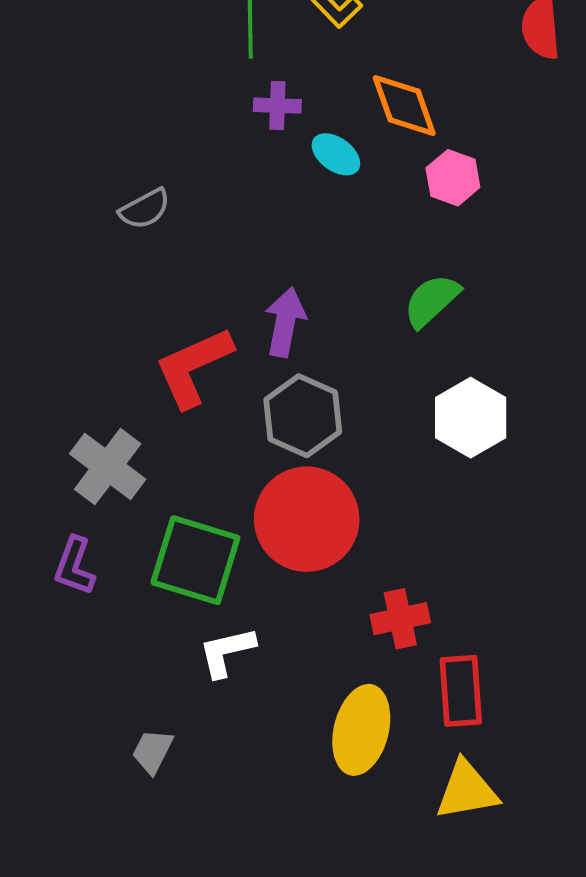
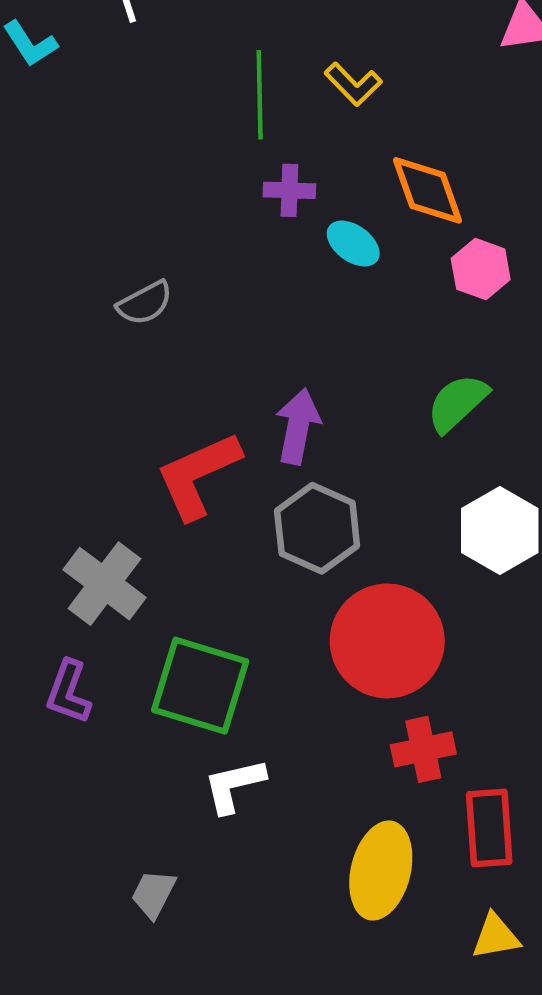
red circle: (307, 519) -> (387, 641), moved
yellow triangle: (467, 790) -> (496, 936), size x0.7

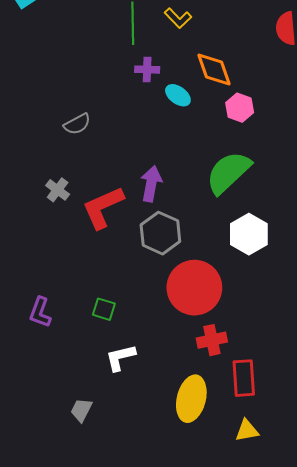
green semicircle: (457, 403) -> (228, 172), size x1.5
gray cross: (104, 584) -> (58, 190), moved, size x0.6
green square: (200, 686) -> (104, 309), size x0.5

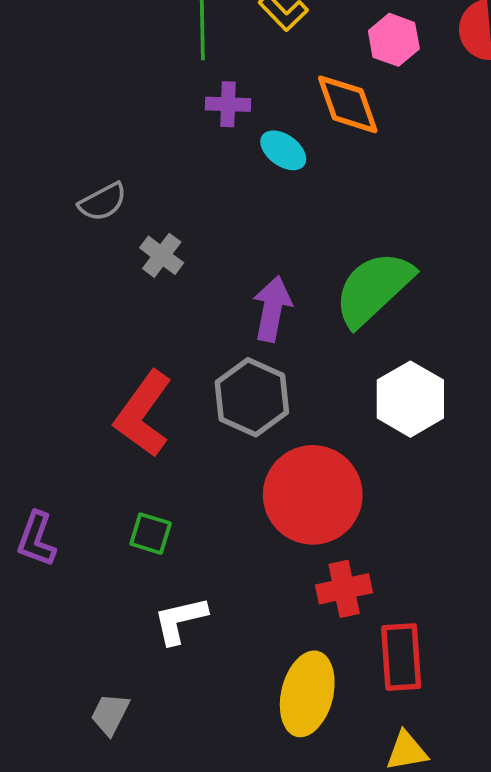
pink hexagon: (240, 108) -> (394, 40), moved
purple arrow: (151, 184) -> (272, 309), moved
gray cross: (58, 190) -> (162, 255), moved
red L-shape: (103, 207) -> (143, 414), moved, turned -30

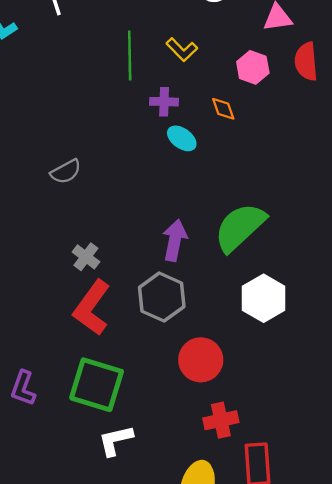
purple cross: (228, 104) -> (164, 102), moved
orange diamond: (348, 104) -> (223, 109), size x0.6
gray cross: (162, 255) -> (86, 257), moved
red circle: (313, 495) -> (201, 360), size x0.7
green square: (151, 534) -> (97, 385), size x2.0

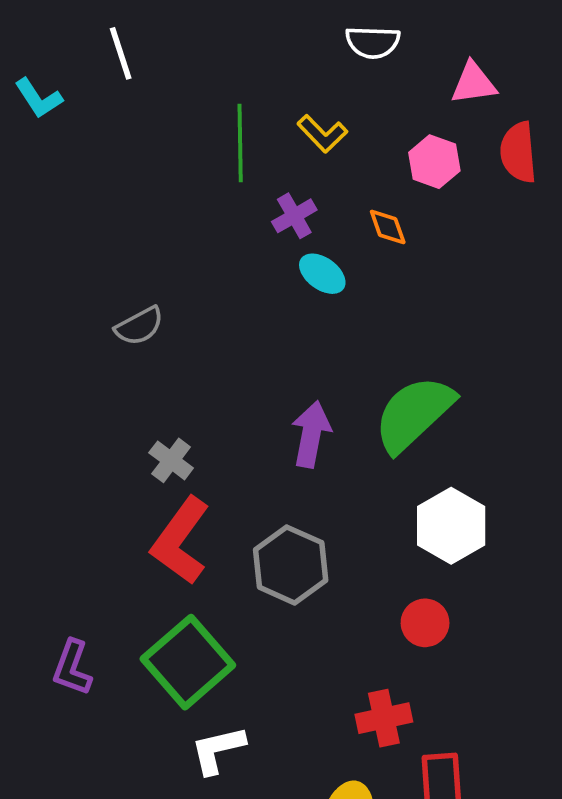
purple cross: (164, 102) -> (294, 216), turned -32
gray hexagon: (162, 297) -> (291, 565), moved
red circle: (201, 360) -> (425, 623), moved, size x0.7
green square: (97, 385) -> (188, 662), turned 32

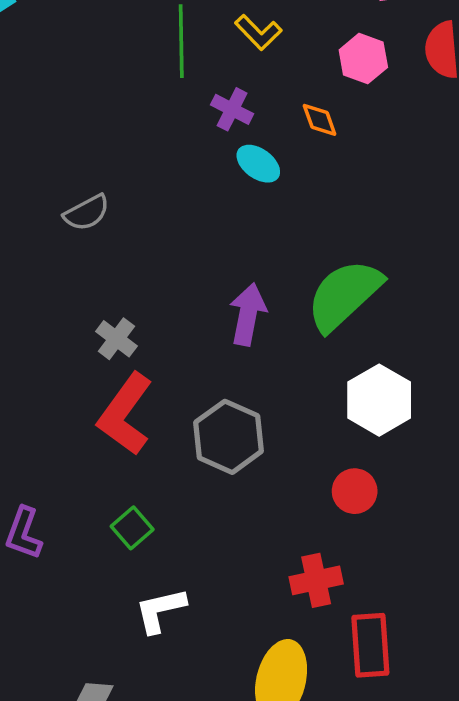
purple cross: (294, 216) -> (232, 109), turned -33
green square: (188, 662) -> (132, 528), size x0.5

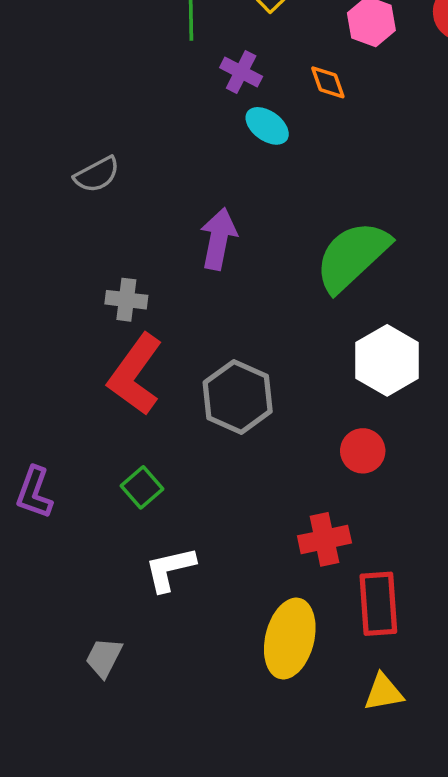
purple arrow: (248, 314) -> (218, 239), moved
gray cross: (116, 339) -> (126, 300), turned -30

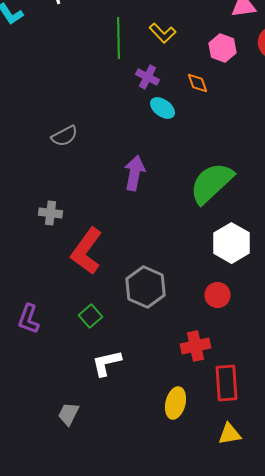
gray cross: (126, 300) -> (50, 213), moved
gray hexagon: (238, 397) -> (146, 287), moved
yellow ellipse: (290, 639) -> (176, 403), size x0.7

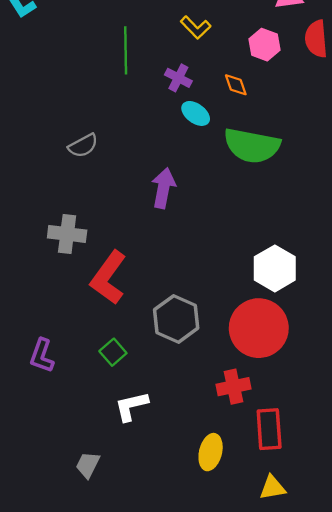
green line: (118, 38) -> (126, 50), moved
green semicircle: (212, 183) -> (252, 146), moved, turned -126
gray cross: (50, 213) -> (67, 234), size x1.4
red circle: (218, 295) -> (259, 328), size x2.0

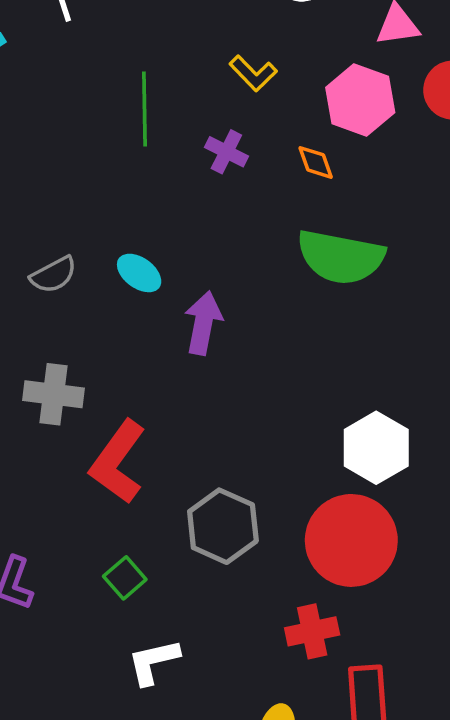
pink hexagon: (264, 45) -> (360, 100), size x1.4
cyan ellipse: (196, 113) -> (139, 273), moved
gray semicircle: (83, 146) -> (54, 275), moved

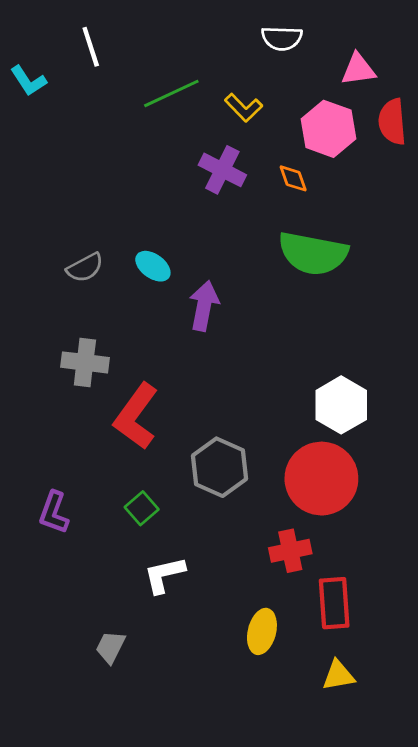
green line: (144, 109) -> (171, 93), moved, turned 66
purple cross: (226, 152) -> (222, 170), size x1.4

